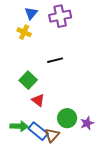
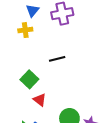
yellow cross: (24, 32) -> (25, 30), turned -32

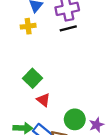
black line: (57, 59) -> (68, 28), moved

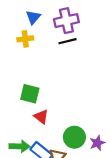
green square: (33, 78) -> (30, 94), turned -30

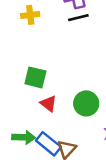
green circle: (74, 137) -> (86, 103), moved

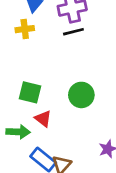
green circle: (86, 103) -> (81, 95), moved
green arrow: (24, 137) -> (18, 132), moved

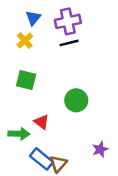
yellow cross: (25, 29) -> (25, 41), turned -35
green square: (30, 92) -> (26, 80), moved

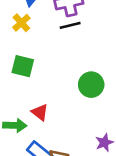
green circle: (76, 100) -> (91, 85), moved

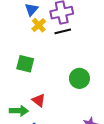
yellow cross: (21, 23) -> (39, 25), moved

